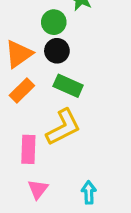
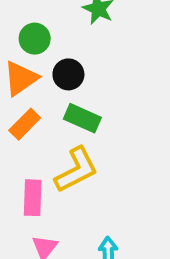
green circle: (54, 22) -> (35, 39), moved

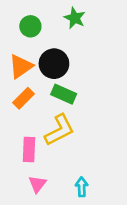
green circle: (35, 39) -> (30, 26), moved
black circle: (68, 74) -> (54, 64), size x1.4

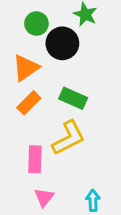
black circle: (54, 64) -> (62, 43), moved

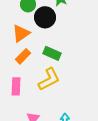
pink rectangle: (35, 159) -> (16, 86), moved

